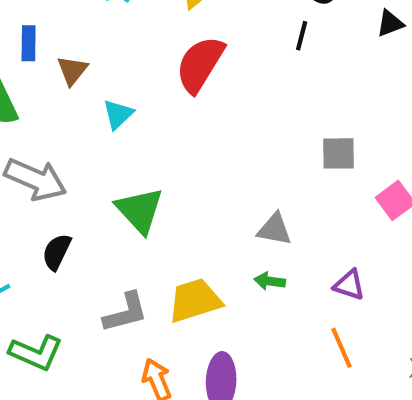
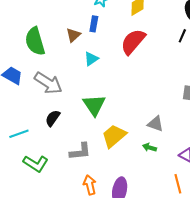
blue rectangle: (29, 43) -> (94, 24), moved
yellow trapezoid: (195, 300) -> (114, 136), moved, turned -32

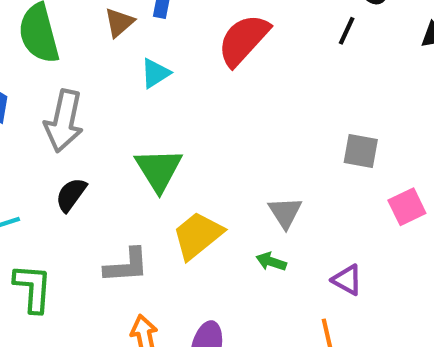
gray arrow: (48, 83) -> (64, 121), turned 68
gray triangle: (156, 124) -> (285, 212), turned 36
green L-shape: (36, 164) -> (33, 288), turned -120

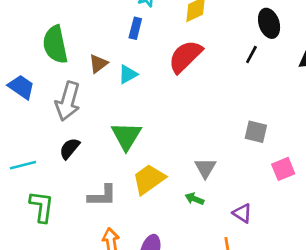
brown triangle: (119, 22) -> (98, 64), moved

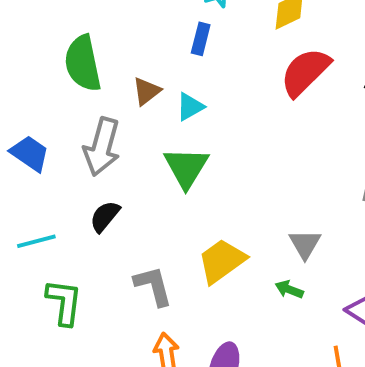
red semicircle: (185, 56) -> (305, 72), moved
blue trapezoid: (21, 87) -> (30, 153), moved
green triangle: (126, 136) -> (186, 167), moved
gray L-shape: (102, 196) -> (153, 286), turned -104

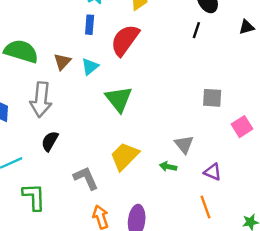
green semicircle: (83, 63) -> (21, 51), turned 128
red semicircle: (305, 72) -> (125, 40), moved
green triangle: (186, 167) -> (119, 99), moved
gray triangle: (305, 244) -> (184, 144), moved

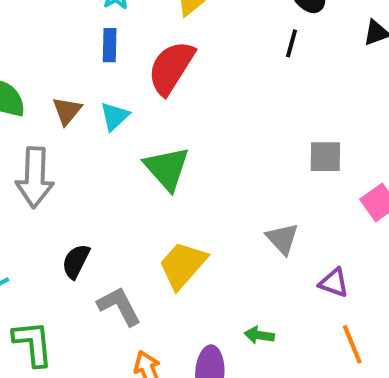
black semicircle: (50, 141) -> (76, 261), moved
green arrow: (168, 167) -> (259, 335), moved
orange line: (206, 207) -> (352, 344), moved

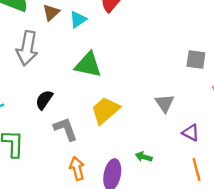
green triangle: (167, 168) -> (88, 65), moved, turned -44

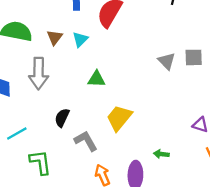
green triangle: (88, 65) -> (96, 79), size x0.7
gray triangle: (165, 103) -> (167, 61), moved

